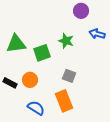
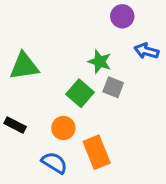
green square: (42, 53) -> (80, 93), moved, turned -30
gray square: (69, 76) -> (113, 87), moved
orange circle: (30, 80) -> (63, 128), moved

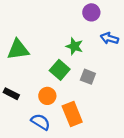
gray square: (113, 87) -> (88, 77), moved

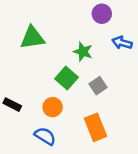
green triangle: (18, 50) -> (32, 38), moved
gray square: (88, 77) -> (98, 86), turned 35
orange rectangle: (72, 114) -> (95, 127), moved

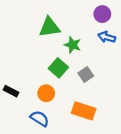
purple circle: (102, 14) -> (102, 14), moved
green triangle: (32, 38) -> (50, 27), moved
orange rectangle: (95, 127) -> (84, 111), turned -50

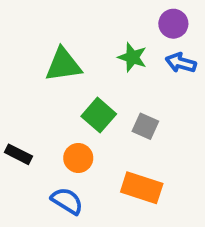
green triangle: (50, 27) -> (63, 65), moved
green star: (73, 45) -> (132, 57), moved
gray square: (86, 75) -> (145, 126), turned -32

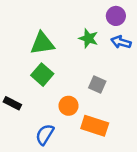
green square: (99, 115) -> (42, 75), moved
orange circle: (78, 158) -> (68, 106), moved
blue semicircle: (67, 201) -> (45, 134), turned -90

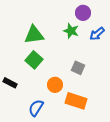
purple circle: (116, 16) -> (83, 13), moved
blue arrow: (121, 42) -> (97, 34), turned -56

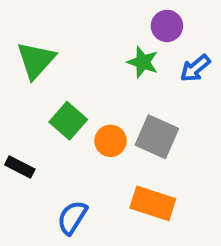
green triangle: (34, 35) -> (36, 60), moved, turned -40
gray square: (78, 68) -> (157, 137), size x1.5
orange circle: (55, 85) -> (110, 141), moved

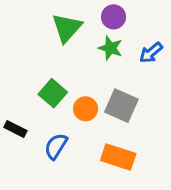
purple circle: (167, 26) -> (114, 17), moved
green triangle: (36, 60) -> (67, 28), moved
blue semicircle: (72, 217) -> (56, 146), moved

